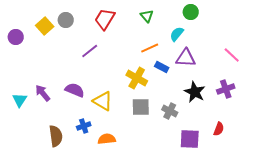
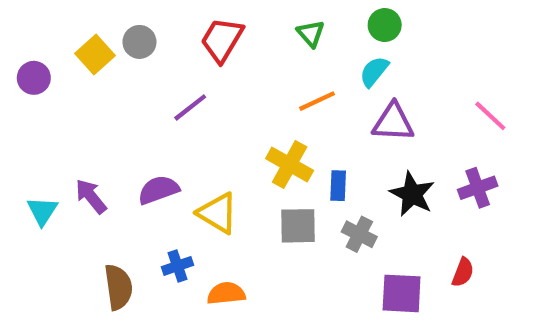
green circle: (191, 12) -> (385, 25), moved
blue rectangle: (162, 67) -> (338, 186), moved, turned 64
purple semicircle: (75, 90) -> (159, 190), turned -42

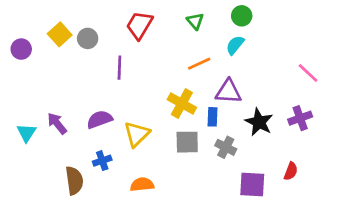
gray circle: (139, 42) -> (88, 38), moved
purple line: (190, 107) -> (119, 68), turned -50
purple triangle: (393, 122) -> (228, 92), moved
yellow triangle: (218, 213) -> (137, 134), turned 44
blue cross: (178, 266) -> (102, 161), moved

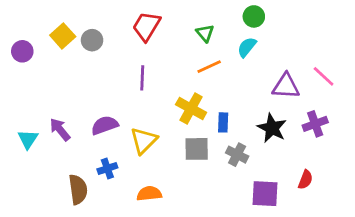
green triangle: (195, 21) -> (205, 33), moved
purple line: (119, 68) -> (142, 78), moved
purple triangle: (228, 92) -> (286, 86), moved

